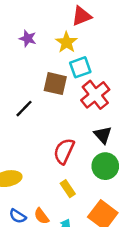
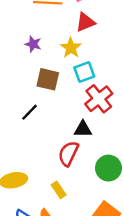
brown square: (55, 84) -> (48, 79), moved
black triangle: (103, 135) -> (83, 129), moved, turned -48
yellow rectangle: (68, 189) -> (59, 190), moved

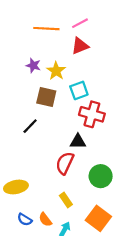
yellow star: (71, 48) -> (56, 71), moved
red cross: (99, 99) -> (92, 114), turned -35
yellow rectangle: (59, 190) -> (66, 200), moved

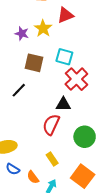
yellow star: (56, 71) -> (43, 28), moved
cyan square: (79, 90) -> (64, 57), turned 36
red cross: (92, 114) -> (76, 79), turned 30
blue semicircle: (25, 220) -> (13, 169), moved

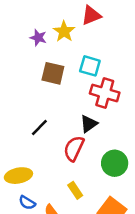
red cross: (76, 79) -> (105, 93), turned -30
black line: (19, 90) -> (39, 127), moved
black triangle: (63, 104) -> (89, 124), turned -35

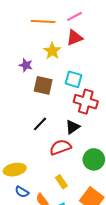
purple star: (38, 38) -> (26, 65), moved
black line: (39, 127) -> (40, 124), moved
red semicircle: (74, 148) -> (60, 147), turned 45

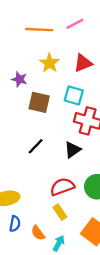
red triangle: (75, 38) -> (83, 63), moved
red semicircle: (60, 147) -> (62, 187), moved
blue semicircle: (22, 192) -> (15, 224), turned -112

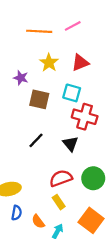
black triangle: (73, 150) -> (71, 144), turned -35

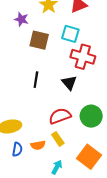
black line: (36, 140) -> (36, 80), turned -35
orange semicircle: (38, 221) -> (38, 145), moved, turned -64

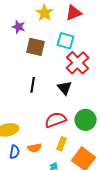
red cross: (83, 57) -> (78, 63), turned 30
yellow rectangle: (58, 139) -> (62, 144), moved, turned 56

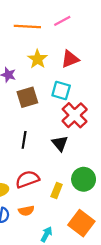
brown square: (36, 47) -> (27, 97), turned -30
red semicircle: (56, 120) -> (27, 179), moved
yellow rectangle: (62, 144) -> (57, 190), moved

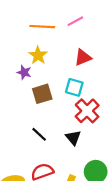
yellow star: (38, 59) -> (38, 55), moved
black line: (24, 140) -> (39, 134), turned -56

